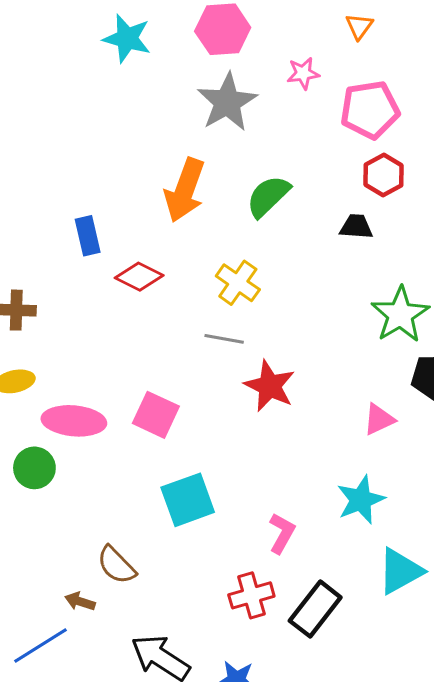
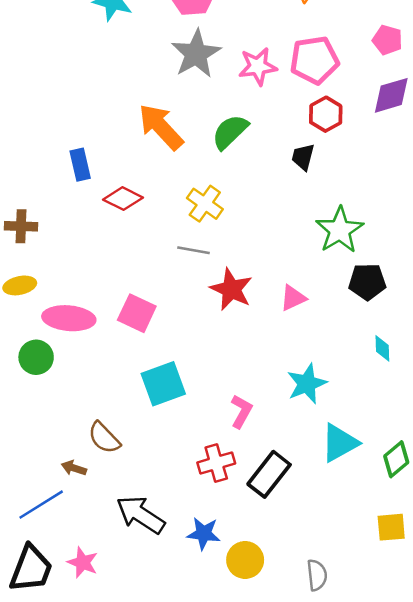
pink star: (303, 73) -> (258, 66), moved, size x1.4
orange arrow: (185, 190) -> (161, 127), turned 117
black trapezoid: (356, 227) -> (303, 157), turned -80
pink triangle: (379, 419) -> (293, 298), moved

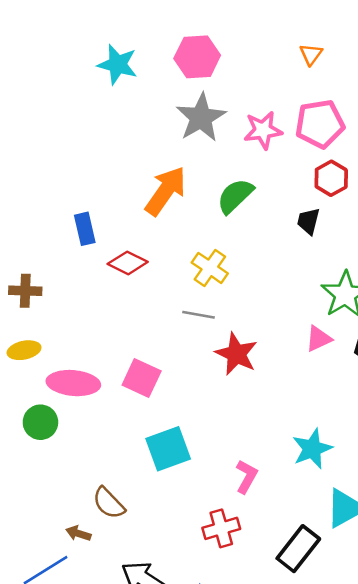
orange arrow: (161, 127) -> (166, 191), turned 78
pink triangle: (293, 298) -> (319, 339), moved
black rectangle: (269, 474) -> (298, 549), moved

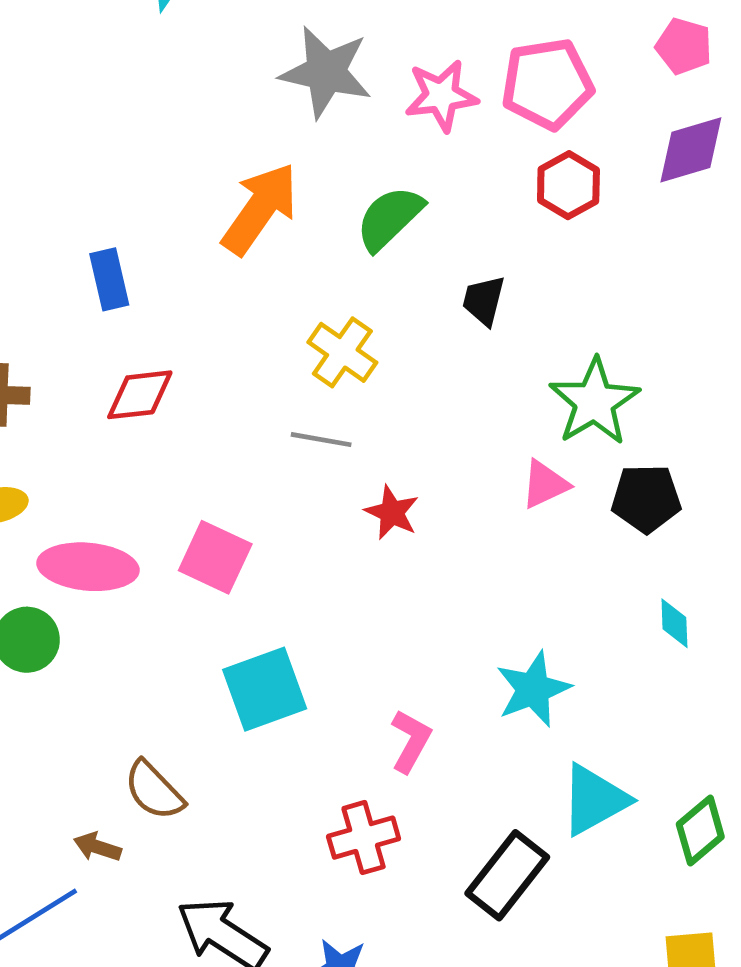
gray star: (201, 118) -> (326, 72), turned -30
black trapezoid: (308, 221) -> (484, 301), moved
red diamond: (128, 263) -> (140, 395), moved, turned -33
red star: (236, 354) -> (392, 513), size x0.7

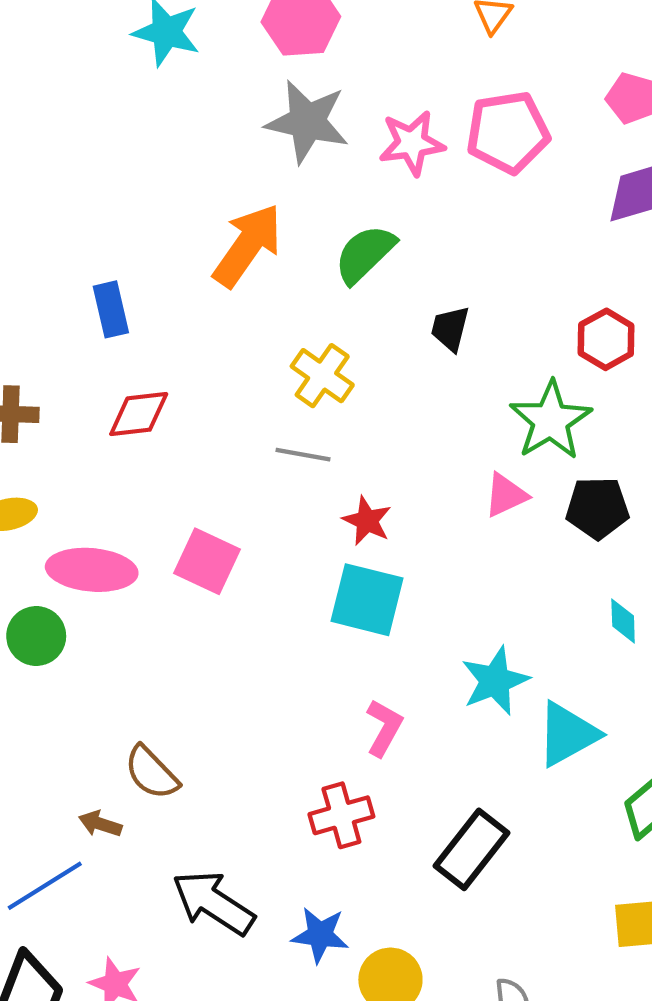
red hexagon: (568, 185) -> (606, 339), moved
cyan square: (265, 689) -> (367, 600), moved, turned 34
cyan triangle: (594, 800) -> (568, 734), moved

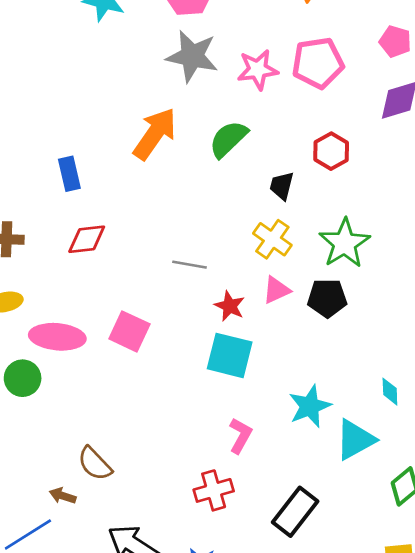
red hexagon: (606, 339) -> (331, 151), moved
yellow cross: (322, 376) -> (272, 239), moved
pink triangle: (506, 495) -> (276, 290), moved
black pentagon: (598, 508) -> (327, 298), moved
cyan diamond: (623, 621) -> (390, 392), moved

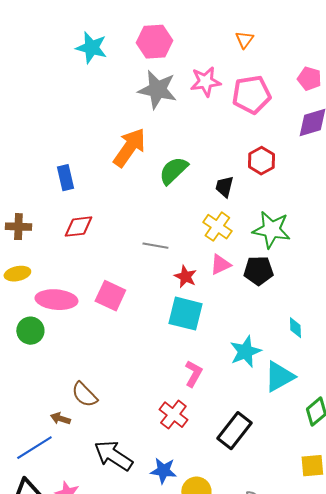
pink star: (258, 70) -> (205, 82), moved
green semicircle: (228, 139) -> (173, 171), moved
green star: (345, 243) -> (271, 230), turned -30
cyan diamond: (390, 392) -> (295, 328), moved
red cross: (214, 490) -> (173, 415), turned -36

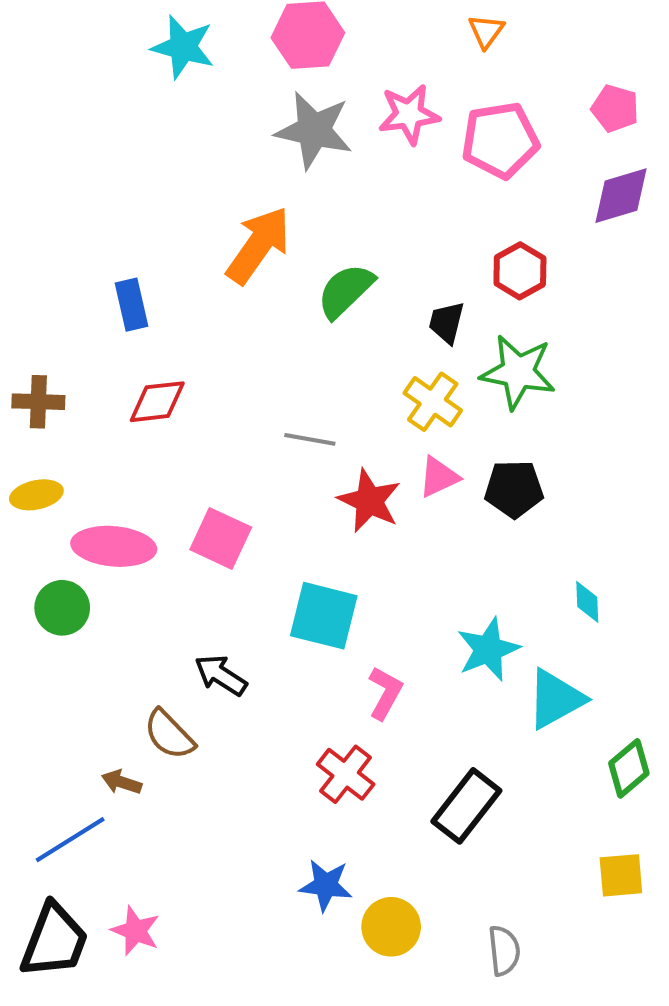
green star: (271, 230) -> (518, 372), moved
red star: (185, 277) -> (369, 501), size x1.4
cyan square: (185, 314) -> (324, 616), moved
black arrow: (113, 456) -> (221, 675), moved, size x0.7

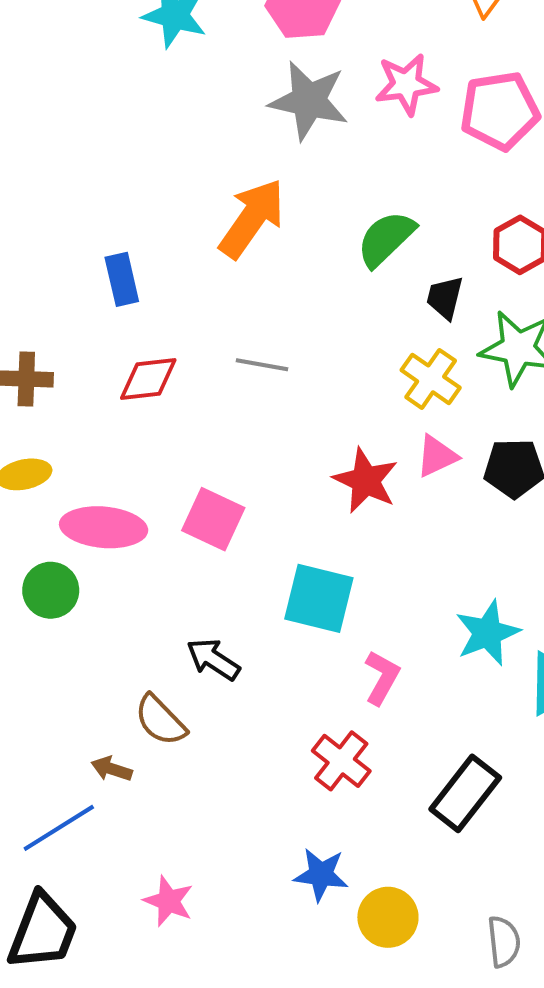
green semicircle: (346, 291) -> (386, 239), moved
gray line: (310, 439) -> (262, 365), moved
pink star: (135, 931) -> (169, 901), moved

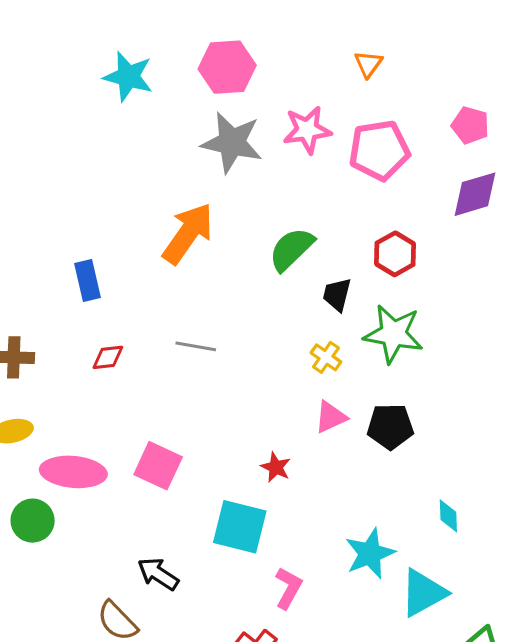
red diamond: (148, 379) -> (108, 357), size x0.7
yellow cross: (431, 379) -> (326, 357), size x0.7
red star: (366, 481) -> (276, 467), moved, size x0.6

